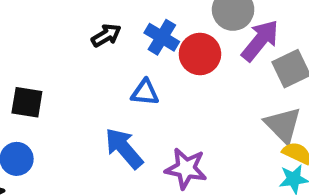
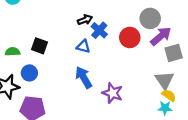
blue cross: (162, 37) -> (99, 30), moved
blue triangle: (145, 92) -> (83, 46), moved

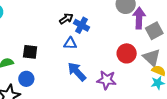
purple arrow: (161, 36) -> (139, 18), turned -35
red circle: (130, 37) -> (127, 53), moved

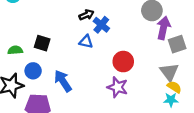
red circle: (127, 53) -> (123, 62), moved
blue arrow: (77, 72) -> (63, 81), moved

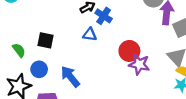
green semicircle: (15, 50) -> (19, 50), turned 64
purple star: (117, 87) -> (139, 64), moved

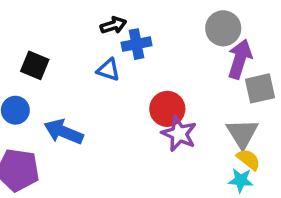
blue cross: (104, 16) -> (137, 44), turned 35
blue arrow: (70, 77) -> (64, 132), turned -40

